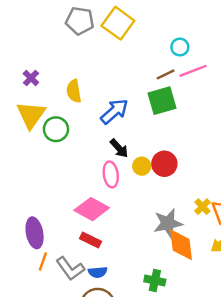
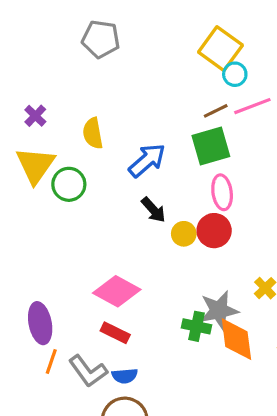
yellow square: (118, 23) -> (220, 49), moved
pink ellipse: (111, 174) -> (222, 192), moved
green cross: (155, 280) -> (197, 326), moved

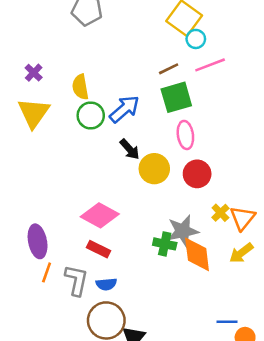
brown line: (216, 111) -> (169, 69), moved
green circle: (69, 184) -> (91, 115), moved
red circle: (214, 231) -> (197, 174), moved
yellow circle: (184, 234) -> (154, 169), size x1.5
gray L-shape: (88, 371) -> (76, 280), turned -132

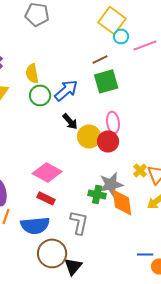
pink line: (210, 65) -> (145, 45), moved
pink ellipse: (185, 135) -> (113, 122), moved
red circle: (197, 174) -> (108, 141), moved
gray L-shape: (76, 280) -> (79, 222), moved
blue semicircle: (106, 284) -> (35, 225), moved, size x1.8

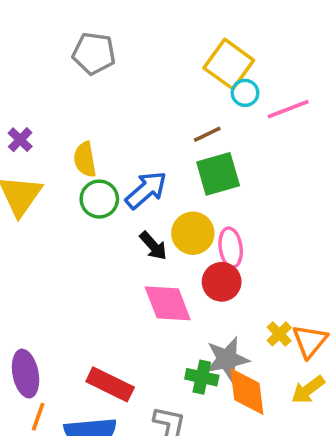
yellow circle: (89, 136) -> (193, 233), moved
pink diamond: (47, 172) -> (168, 303), moved, turned 40
red rectangle: (46, 198) -> (110, 384), size x1.4

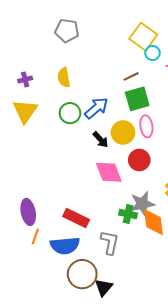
purple cross: (20, 140) -> (25, 79), turned 32
yellow semicircle: (85, 159) -> (64, 77), moved
pink ellipse: (231, 248) -> (146, 126), moved

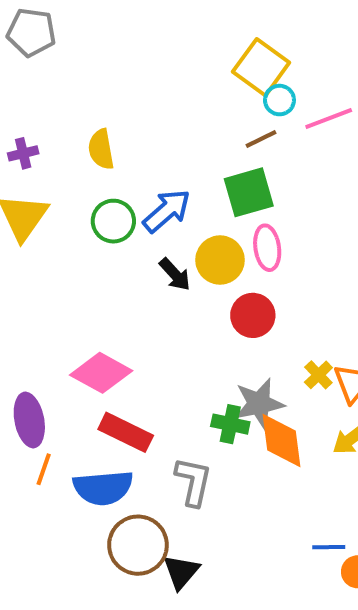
gray pentagon: (67, 31) -> (31, 32), moved
brown line: (131, 76) -> (261, 139), moved
pink diamond: (109, 172) -> (101, 373), moved, turned -40

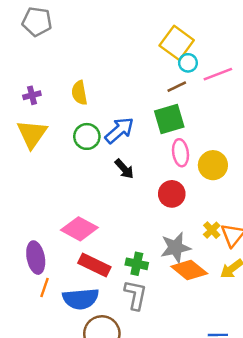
yellow circle: (220, 260) -> (213, 165), moved
green cross: (230, 424) -> (137, 264), moved
orange diamond: (282, 441) -> (189, 270), turned -44

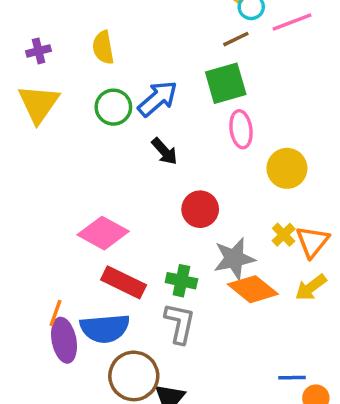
yellow circle: (213, 165) -> (287, 168), moved
red circle: (172, 194) -> (200, 209), moved
purple ellipse: (36, 258) -> (64, 340), moved

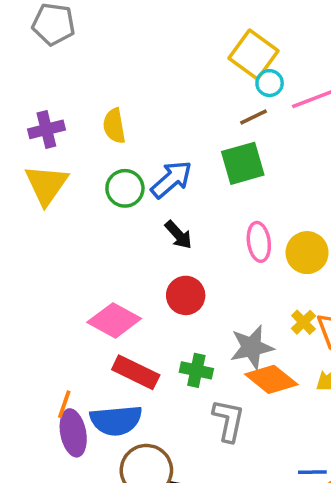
purple cross: (38, 51) -> (46, 129), size x1.4
pink ellipse: (241, 129) -> (259, 242), moved
red circle: (200, 209) -> (186, 295), moved
gray L-shape: (180, 323) -> (228, 420), moved

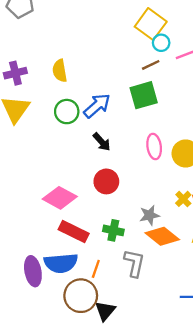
gray star: (252, 347) -> (149, 215), size x0.7
orange line: (64, 404) -> (96, 269), moved

